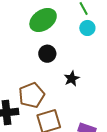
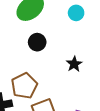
black star: (72, 79) -> (74, 64), moved

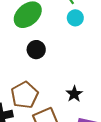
black star: (74, 64) -> (74, 94), moved

